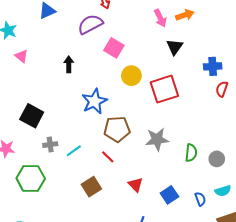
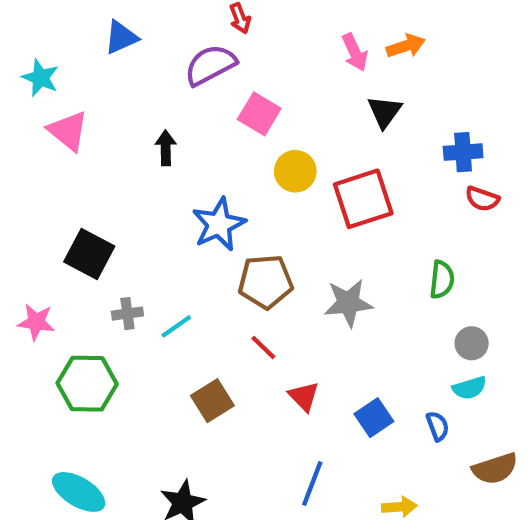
pink triangle: (21, 56) -> (68, 131), size x1.5
red semicircle: (222, 89) -> (482, 199), turned -91
green semicircle: (191, 153) -> (442, 280), moved
red line: (108, 157) -> (263, 348), moved
cyan semicircle: (223, 191) -> (469, 388), moved

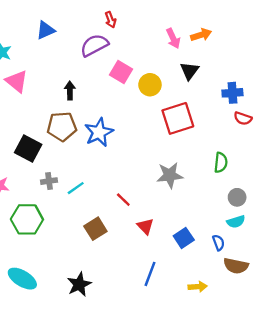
yellow circle: (295, 171) -> (150, 85), moved
brown pentagon: (266, 282) -> (62, 127), moved
brown semicircle: (495, 469) -> (236, 266), moved, turned 30

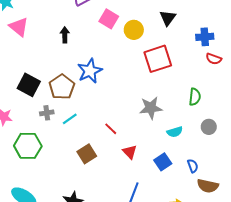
brown pentagon: (62, 127) -> (62, 87), moved, turned -30
cyan semicircle: (236, 222) -> (175, 132), moved

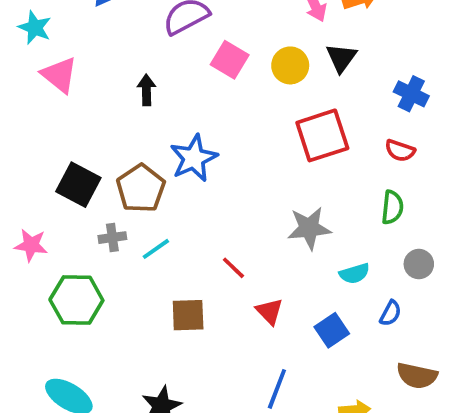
yellow circle: (134, 30) -> (290, 65), moved
blue cross: (205, 37) -> (411, 94), turned 30
red semicircle: (214, 59) -> (400, 151), moved
brown square: (87, 154) -> (188, 315), turned 30
blue semicircle: (193, 166) -> (390, 313), moved, turned 48

